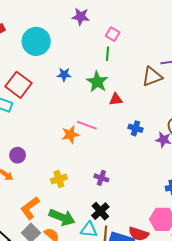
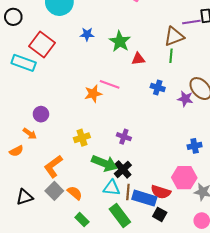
green line: (108, 54) -> (171, 56), moved
green arrow: (62, 217) -> (104, 163), moved

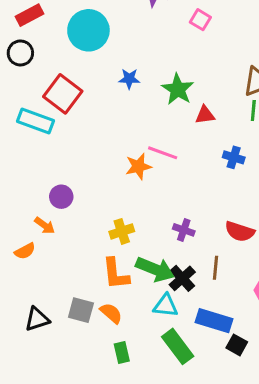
orange L-shape: (53, 166) -> (116, 274), moved, turned -60
gray square: (54, 191) -> (81, 310), turned -30
brown line: (128, 192) -> (216, 268), moved
red semicircle: (161, 192) -> (240, 231), moved
green rectangle: (82, 220) -> (122, 352), turned 32

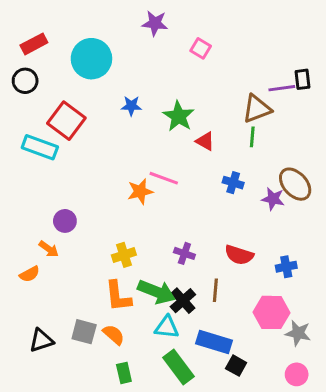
red triangle: (205, 115) -> (205, 141), turned 36

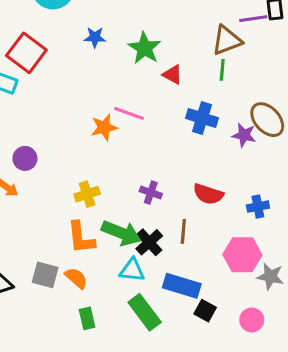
blue cross: (233, 183) -> (202, 118), size x1.4
pink circle: (297, 374) -> (252, 320), moved

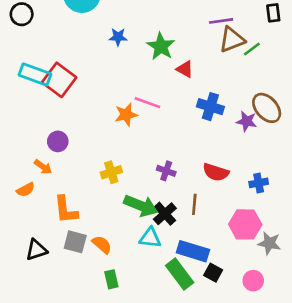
purple line: (253, 19) -> (221, 21), moved
red square: (26, 53) -> (59, 80), moved
green line: (222, 70) -> (252, 49), moved, turned 48
orange L-shape: (81, 238) -> (66, 210), moved
green rectangle: (145, 312) -> (180, 274), moved

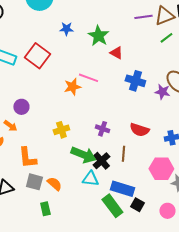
brown triangle: (232, 40) -> (164, 16), moved
red square: (59, 80) -> (37, 56), moved
green rectangle: (111, 279) -> (45, 209), moved

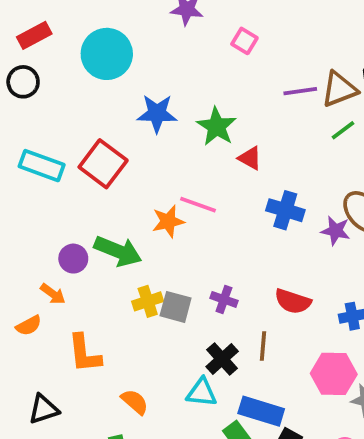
blue star: (66, 29) -> (157, 113), size x1.5
green arrow: (83, 155) -> (118, 251), moved
gray square: (34, 182) -> (176, 307), moved

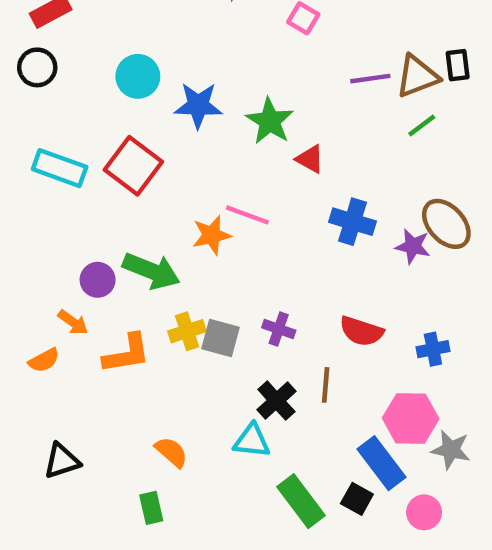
cyan circle: (107, 54) -> (138, 76), moved, size x0.7
orange L-shape: (84, 353) -> (127, 354), moved, turned -93
blue rectangle: (261, 411) -> (382, 463), moved, turned 36

